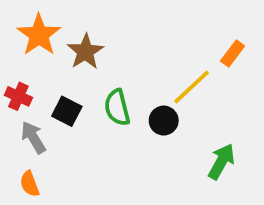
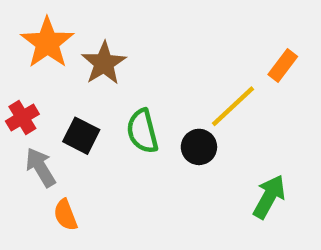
red cross: (18, 96) -> (22, 118), turned 35
orange semicircle: (30, 184) -> (65, 215), moved

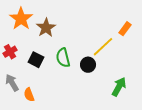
gray arrow: (41, 167) -> (12, 83), moved

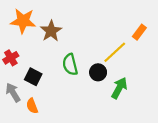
orange star: (21, 19) -> (23, 21), turned -30
black square: (36, 60) -> (33, 77), moved
green arrow: (119, 87) -> (119, 88), moved

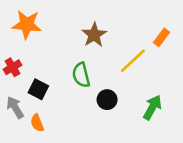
brown star: (51, 31) -> (94, 35), moved
black circle: (98, 72) -> (107, 100), moved
green arrow: (119, 88) -> (152, 107), moved

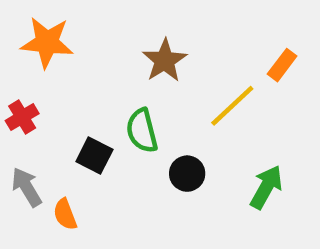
black square: (38, 89) -> (94, 155), moved

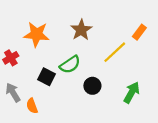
orange star: (47, 42) -> (37, 34), moved
green semicircle: (142, 131) -> (70, 65), turned -110

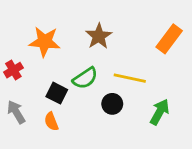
orange rectangle: (139, 32) -> (169, 39), size x1.5
yellow line: (115, 52) -> (130, 78), moved, turned 55
orange semicircle: (32, 106) -> (51, 121), moved

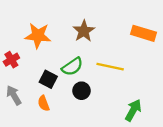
orange rectangle: (169, 39) -> (144, 33), turned 70
black circle: (112, 104) -> (82, 91), moved
green arrow: (160, 112) -> (133, 110), moved

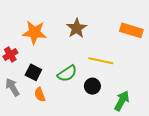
green semicircle: (72, 67) -> (67, 73), moved
black square: (48, 79) -> (33, 72), moved
black circle: (82, 91) -> (92, 86), moved

